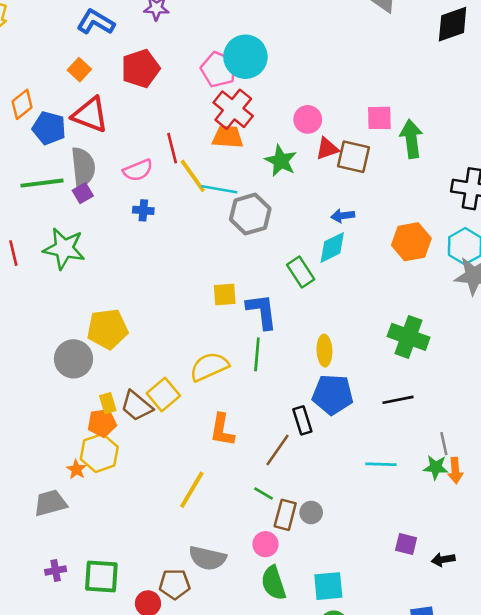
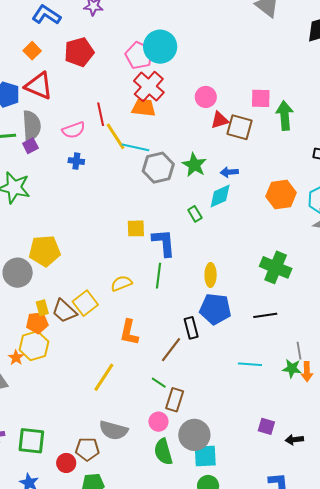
green star: (281, 161) -> (194, 165), moved
green rectangle: (301, 272) -> (195, 214), size x0.7
yellow semicircle: (209, 367) -> (121, 283), size x0.7
gray circle: (311, 512) -> (194, 435), moved, size x1.8

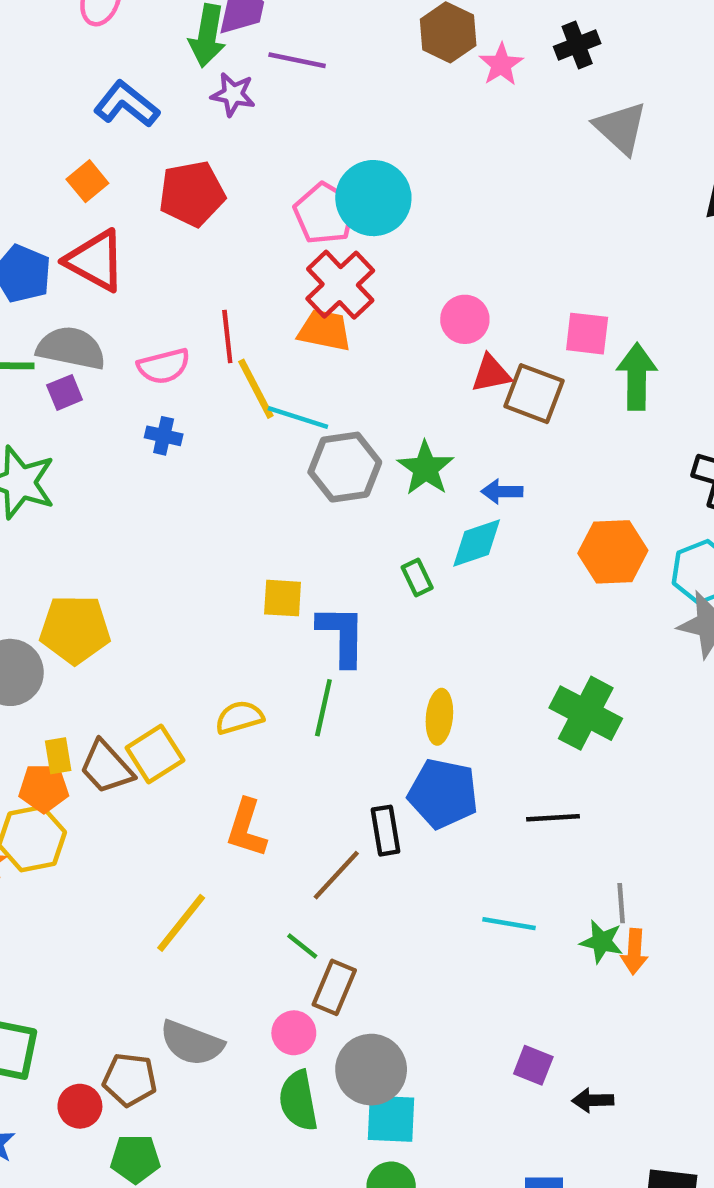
gray semicircle: (32, 126) -> (71, 348), turned -80

